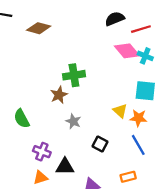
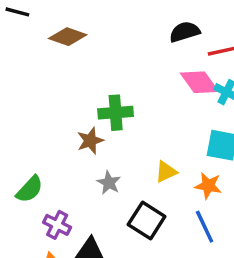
yellow triangle: (120, 111) -> (166, 172), moved, turned 48
green semicircle: (22, 119) -> (30, 189), moved, turned -114
black square: (100, 144) -> (147, 220), size x1.5

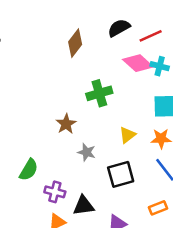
brown diamond: (68, 37) -> (75, 43), moved, turned -60
green cross: (116, 113) -> (99, 93), moved
black square: (147, 220) -> (121, 174), turned -36

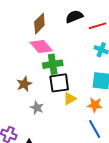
pink diamond: (138, 63) -> (41, 47), moved
black square: (121, 174) -> (59, 83), moved

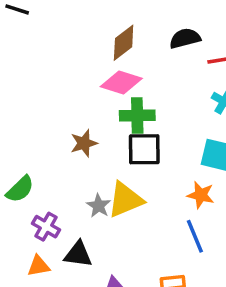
pink diamond: (41, 47) -> (121, 83), turned -40
yellow triangle: (70, 99) -> (125, 200), moved, size x1.6
gray star: (37, 108) -> (99, 206), moved

